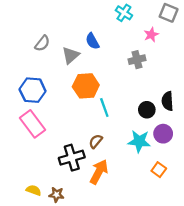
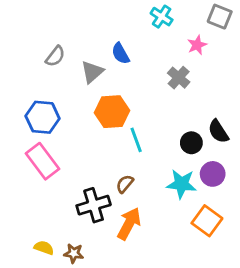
gray cross: (137, 60) -> (179, 78), turned -35
black semicircle: (167, 101) -> (218, 131), turned -30
orange square: (159, 170) -> (207, 221), size x1.5

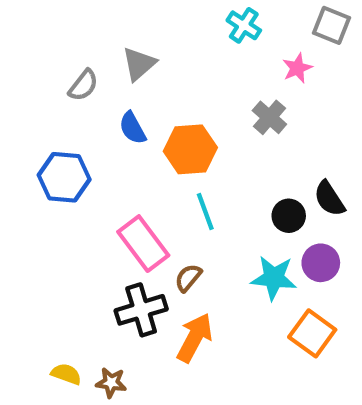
blue semicircle: (120, 53) -> (133, 128), moved
gray triangle: (92, 72) -> (139, 64), moved
orange hexagon: (112, 112) -> (190, 149), moved
pink rectangle: (43, 161) -> (143, 244), moved

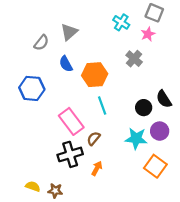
cyan cross: (244, 25) -> (121, 22), moved
gray square: (331, 25) -> (154, 13), moved
orange arrow: (195, 338) -> (97, 168), size x0.6

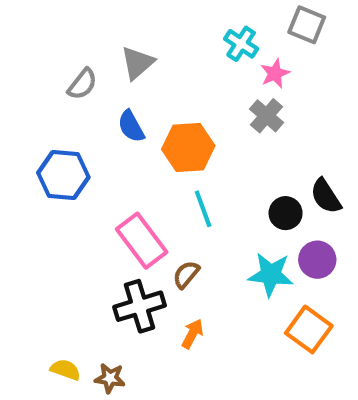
pink star: (148, 34) -> (275, 73), moved

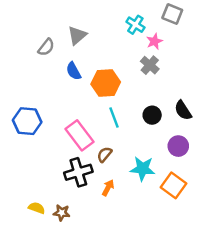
blue hexagon: (63, 175) -> (27, 121), moved
black circle: (286, 213) -> (152, 115), moved
cyan star: (271, 274) -> (143, 169), moved

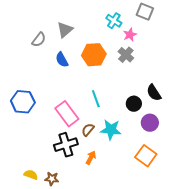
orange hexagon: (106, 83) -> (94, 55), moved
black circle: (152, 115) -> (134, 104), moved
cyan star: (143, 169) -> (111, 130), moved

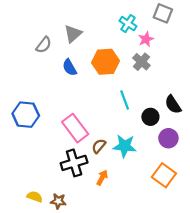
cyan line: (96, 99) -> (125, 100), moved

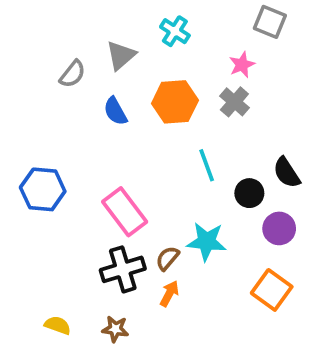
cyan cross: (128, 24) -> (175, 31), moved
brown semicircle: (99, 146) -> (167, 258), moved
brown star: (58, 201) -> (115, 329), moved

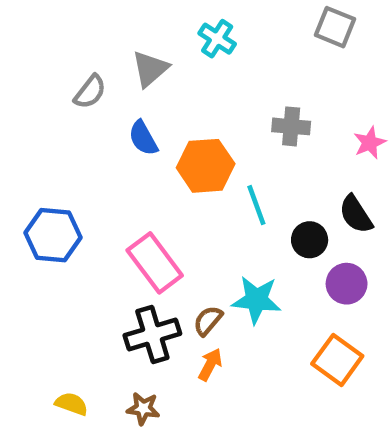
pink star: (242, 65) -> (370, 143), moved
orange hexagon: (175, 102) -> (206, 166), moved
gray cross: (234, 102) -> (291, 126), turned -36

